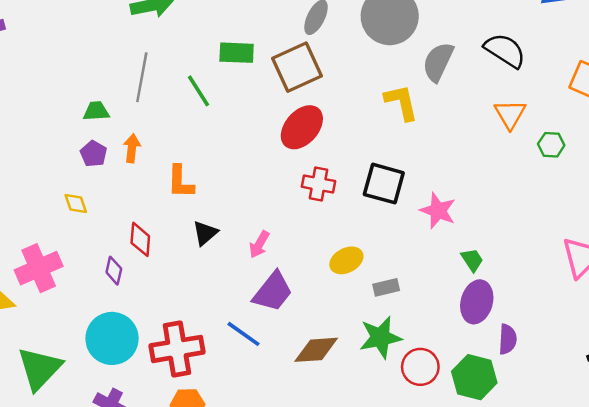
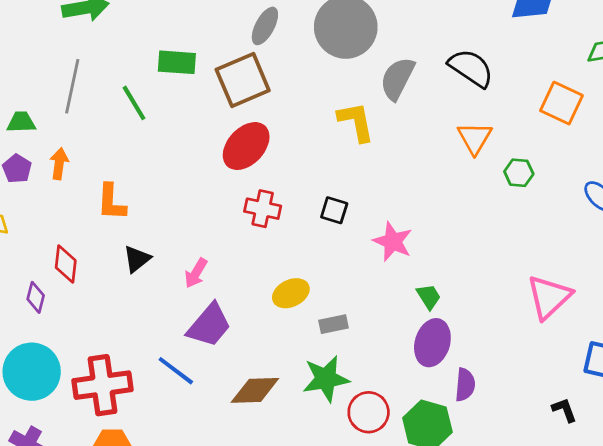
black square: (384, 184) -> (334, 210), size x0.6

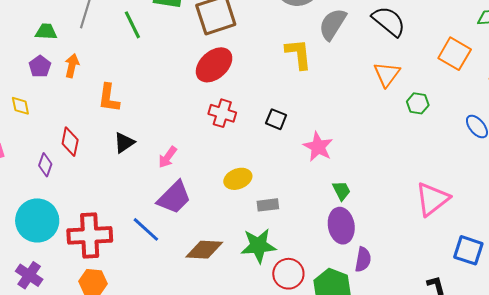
purple ellipse: (432, 343) -> (341, 226), turned -32

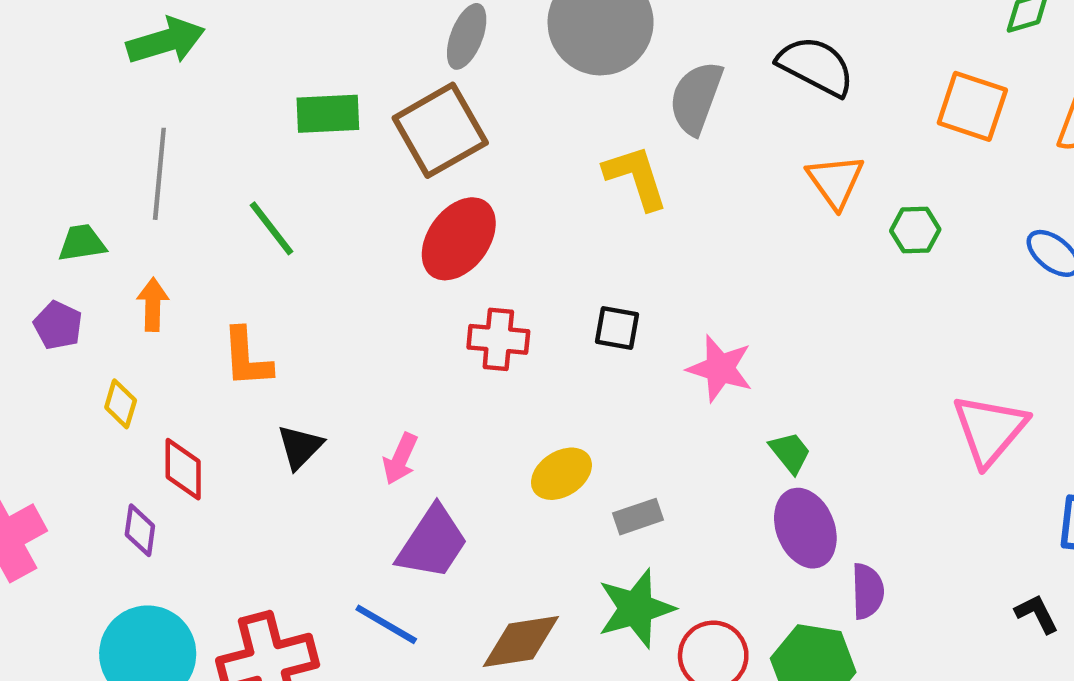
green line: (132, 25) -> (272, 228), moved
purple pentagon: (40, 66) -> (58, 325), moved
yellow diamond: (20, 106) -> (121, 404), moved, turned 40

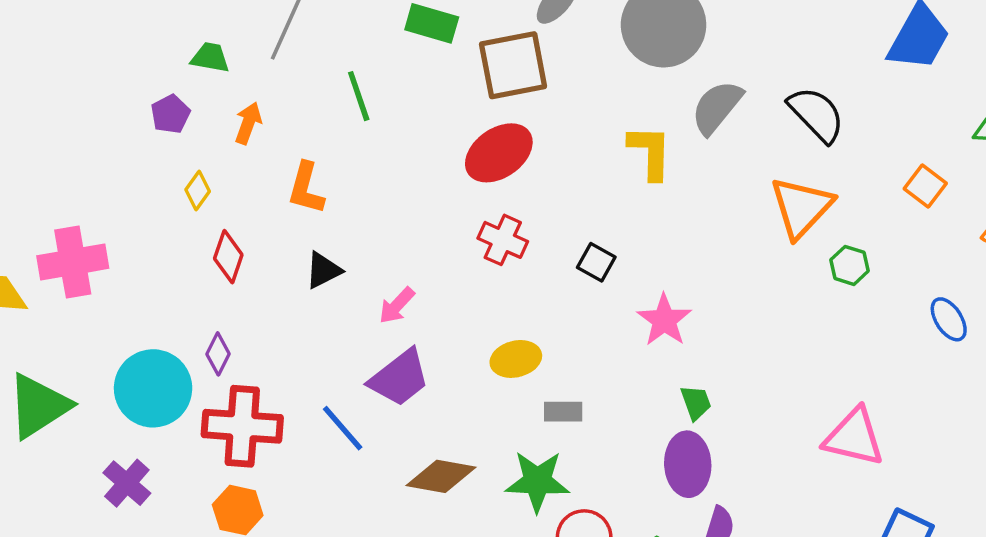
orange square: (972, 106) -> (925, 186), size x0.7
orange triangle: (835, 181) -> (801, 207), size x1.4
pink triangle: (990, 430) -> (854, 437), turned 44
purple diamond: (140, 530) -> (218, 354), moved

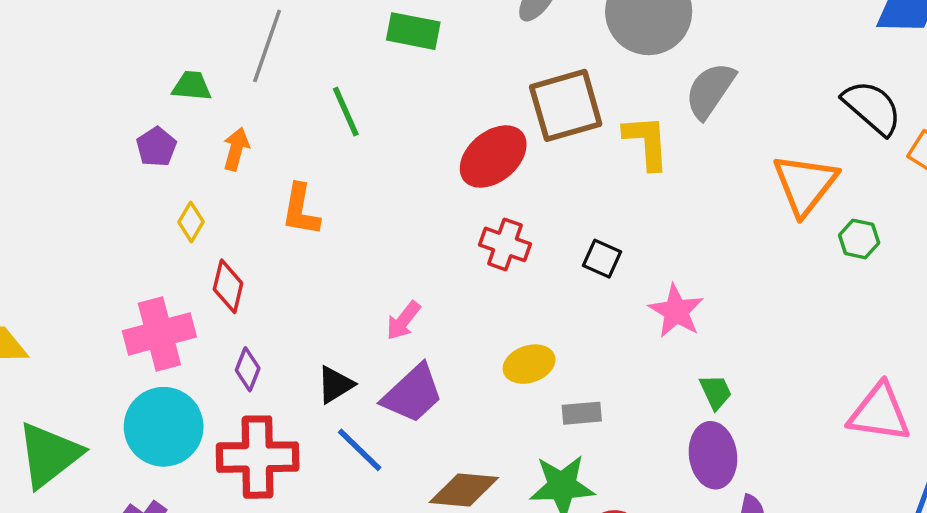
brown square: (513, 65) -> (566, 105), moved
black semicircle: (816, 114) -> (872, 107), moved
pink cross: (73, 262) -> (159, 334), moved
black triangle: (323, 270) -> (335, 385), moved
purple diamond: (218, 354) -> (248, 369), moved

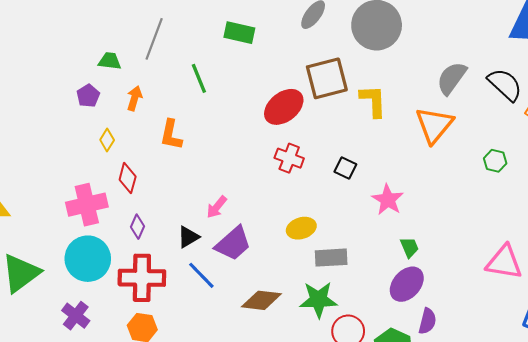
gray semicircle: (710, 90) -> (452, 78), moved
orange triangle: (805, 184) -> (434, 125), moved
pink arrow: (403, 321) -> (217, 207), moved
gray rectangle: (582, 413) -> (331, 258), size x1.4
purple ellipse: (713, 455) -> (407, 284), turned 48

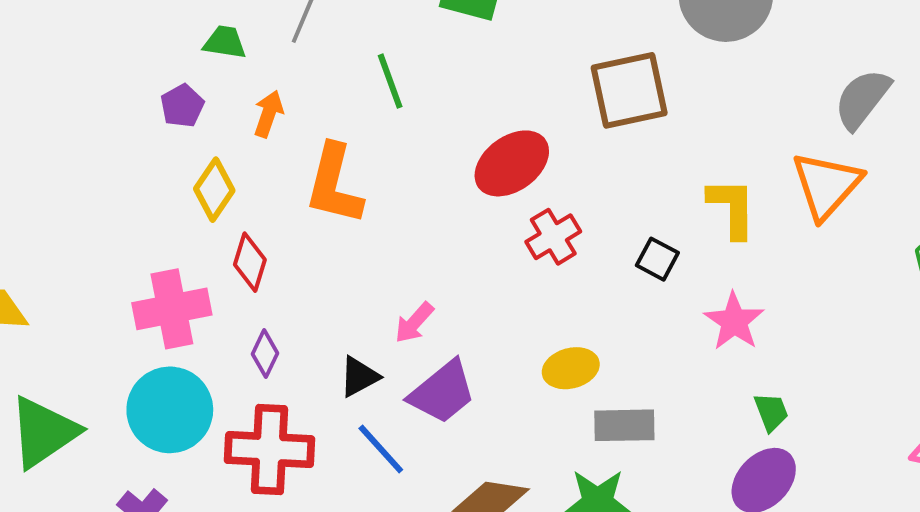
yellow L-shape: (373, 101) -> (732, 208), moved
red ellipse: (284, 107) -> (512, 163), moved
orange L-shape: (171, 135) -> (334, 184), size x1.4
yellow diamond: (107, 140) -> (214, 190), size x1.4
red cross: (289, 158) -> (553, 237), turned 36

